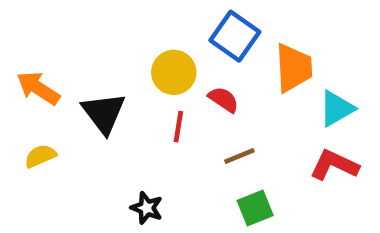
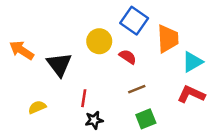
red line: (178, 127) -> (84, 98), moved
yellow semicircle: (40, 156) -> (37, 107), moved
black star: (147, 208) -> (94, 120), moved, turned -30

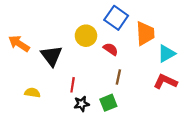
brown line: (137, 89) -> (118, 77), turned -56
yellow semicircle: (37, 107) -> (32, 93), turned 32
green square: (146, 119) -> (108, 103), moved

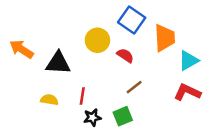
black triangle: (51, 56) -> (58, 63), turned -50
brown line: (118, 77) -> (134, 87), turned 40
yellow semicircle: (32, 93) -> (49, 100), moved

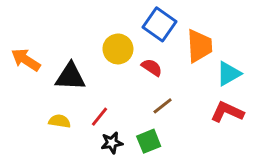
red line: (82, 96) -> (100, 117), turned 30

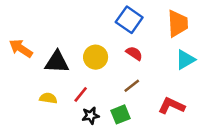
orange trapezoid: (199, 46) -> (178, 23), moved
yellow circle: (118, 49) -> (96, 57), moved
red semicircle: (152, 67) -> (134, 53), moved
red L-shape: (227, 112) -> (172, 106), moved

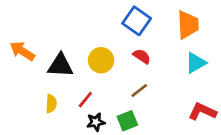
yellow semicircle: (48, 98) -> (51, 104), turned 84
red L-shape: (172, 106) -> (202, 111), moved

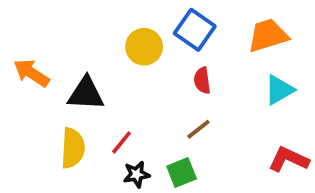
orange trapezoid: (188, 25) -> (268, 35), turned -104
red semicircle: (142, 56) -> (202, 80), turned -132
yellow circle: (101, 60) -> (144, 47), moved
yellow semicircle: (51, 104) -> (73, 148), size x1.5

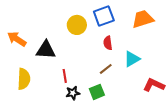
blue square: (195, 30) -> (104, 16), turned 35
cyan triangle: (279, 90) -> (132, 59), moved
red line: (122, 142) -> (65, 76), turned -48
yellow semicircle: (73, 148) -> (24, 79), moved

